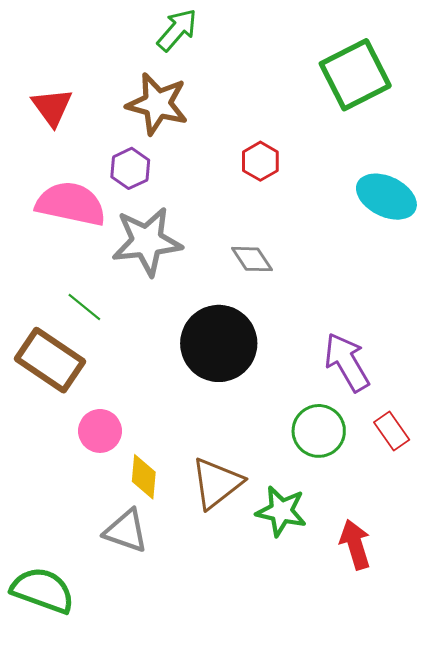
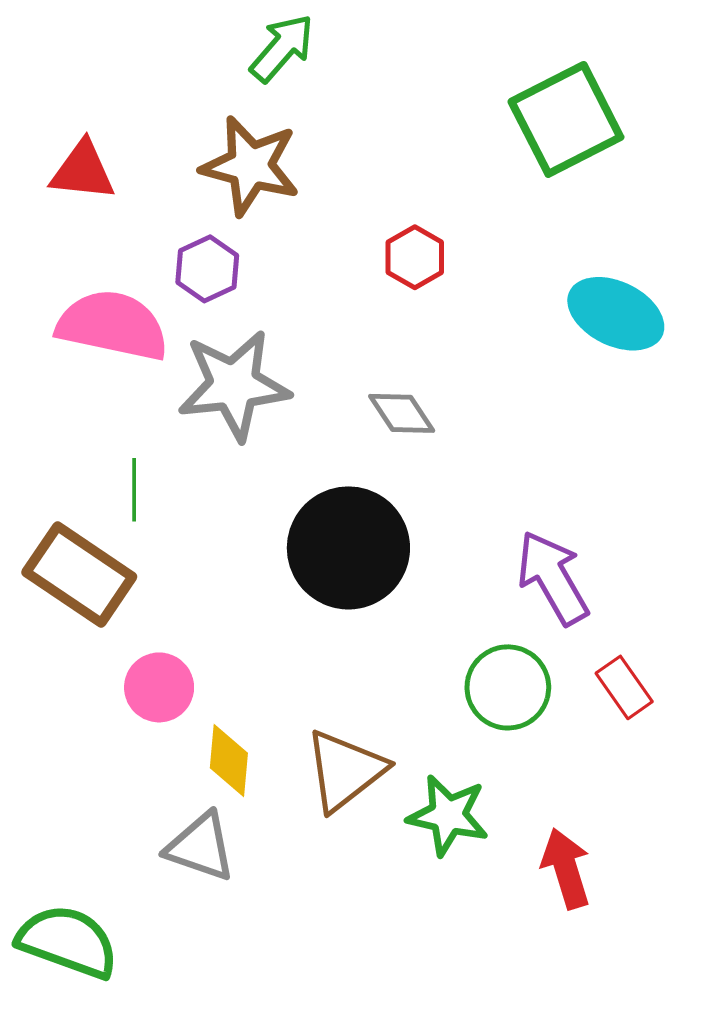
red triangle: (52, 107) -> (83, 171), turned -48
green line: (84, 307) -> (134, 490), turned 51

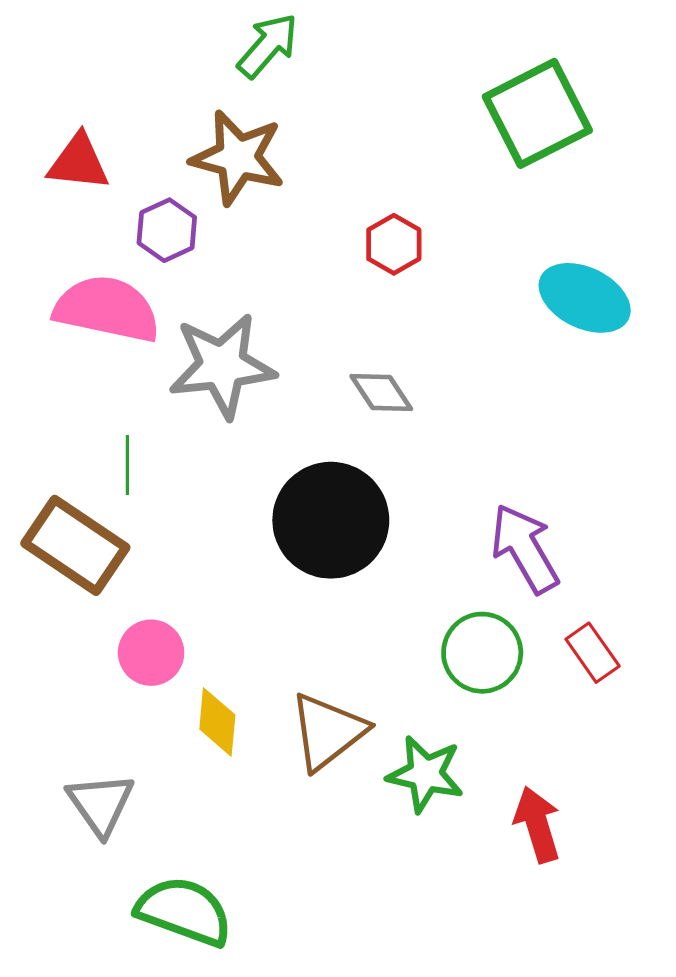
purple hexagon: (207, 269) -> (167, 230), moved
gray triangle: (201, 847) -> (101, 804), moved, turned 36
green semicircle: (68, 942) -> (184, 911), moved

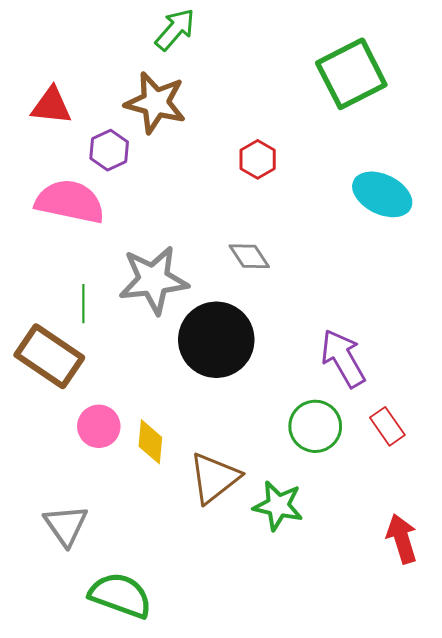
gray star: (222, 366) -> (153, 280), moved
yellow diamond: (217, 722) -> (150, 442), moved
red arrow: (537, 825) -> (402, 539), moved

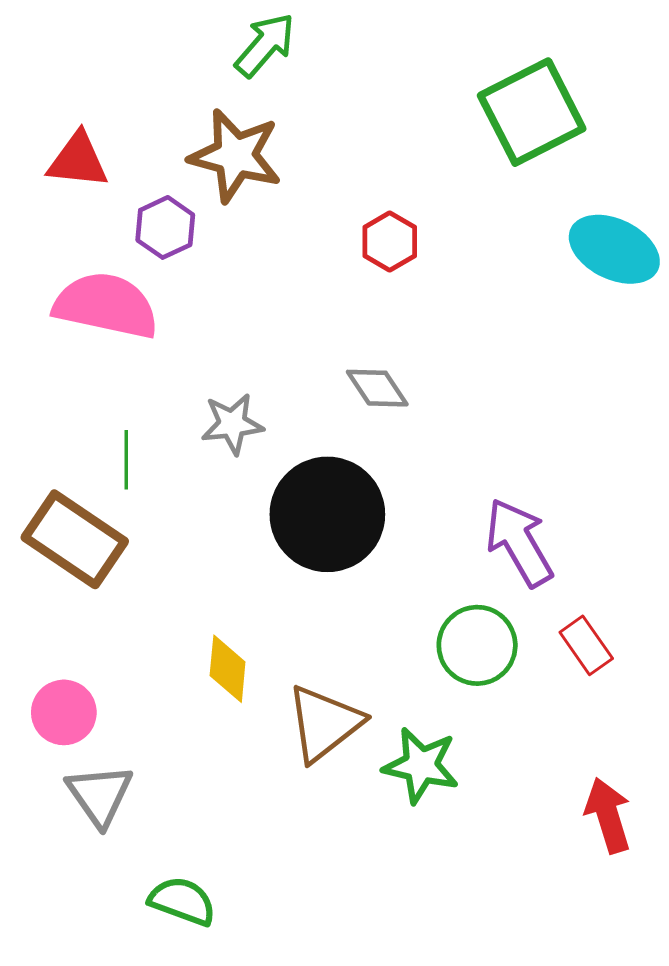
cyan ellipse: (382, 194) -> (614, 249), moved
gray star: (153, 280) -> (232, 424), size x0.6
pink circle: (99, 426) -> (64, 712), moved
green semicircle: (120, 595) -> (182, 901), size x0.7

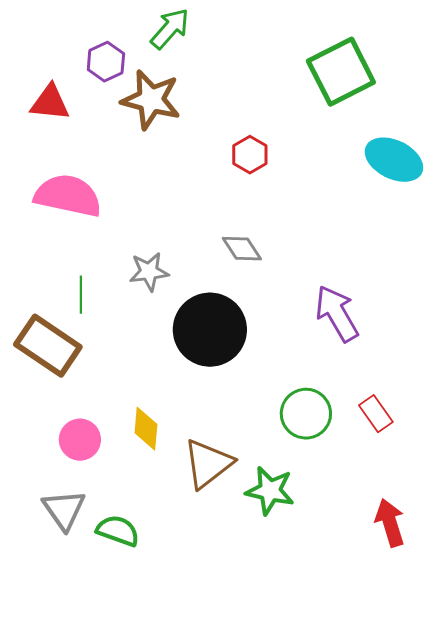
purple hexagon: (165, 227) -> (106, 62), moved
purple arrow: (519, 542) -> (337, 314), moved
pink circle: (64, 712) -> (80, 440), moved
green semicircle: (182, 901) -> (118, 531), moved

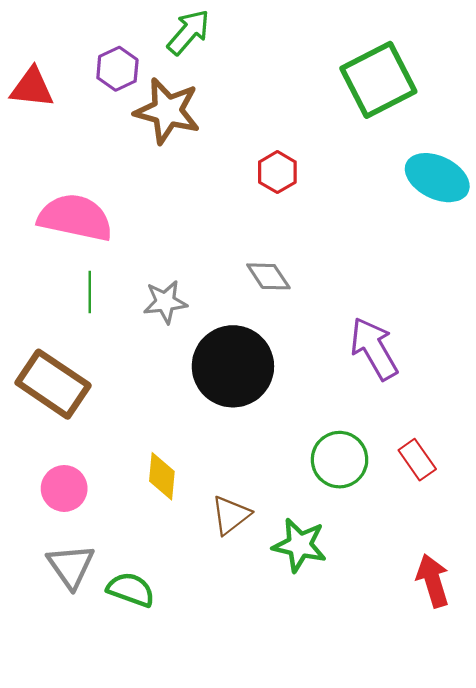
red triangle: (50, 103) -> (32, 88), moved
green line: (81, 295) -> (90, 292), moved
pink circle: (80, 440) -> (64, 488), moved
brown triangle: (208, 464) -> (231, 515), size x0.7

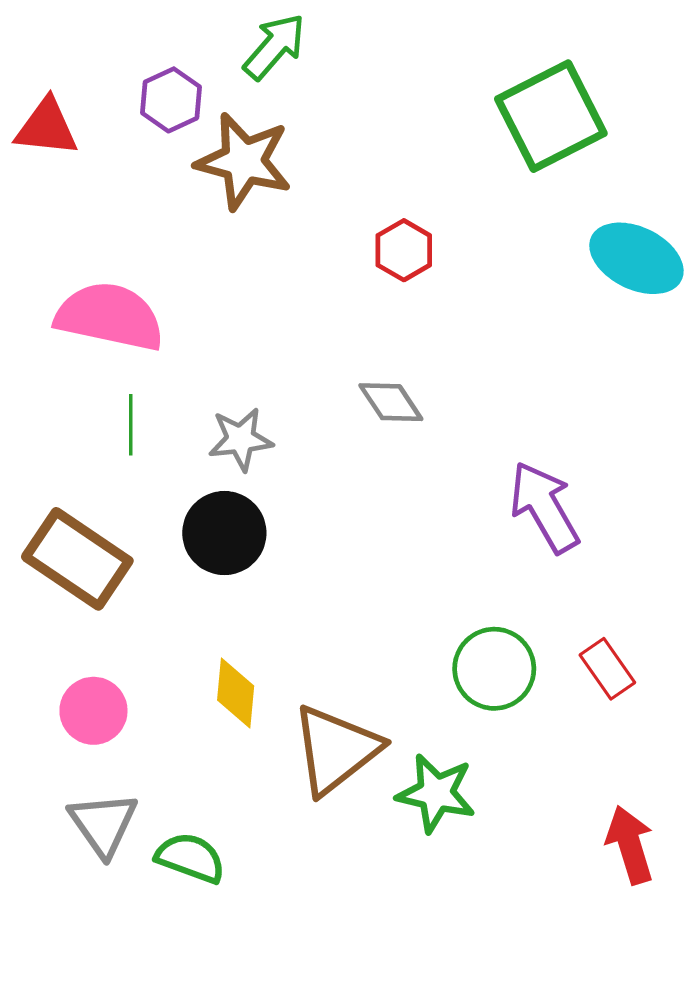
black circle: (233, 366) -> (224, 533), moved, size x0.7
brown triangle: (231, 515) -> (336, 750), size x1.6

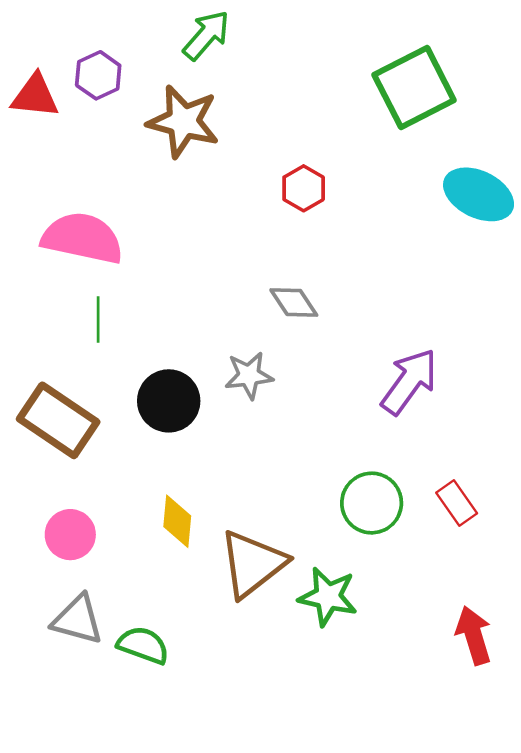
purple hexagon: (171, 100) -> (98, 75), moved
gray star: (241, 439) -> (249, 375), moved
purple arrow: (544, 507) -> (409, 382), turned 66
gray triangle: (103, 824) -> (78, 620), turned -40

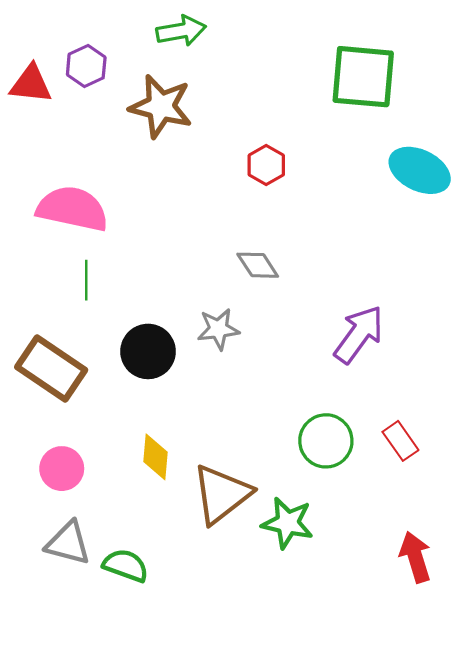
green arrow: (206, 35) -> (181, 31), turned 39
green square: (414, 87) -> (363, 77), turned 32

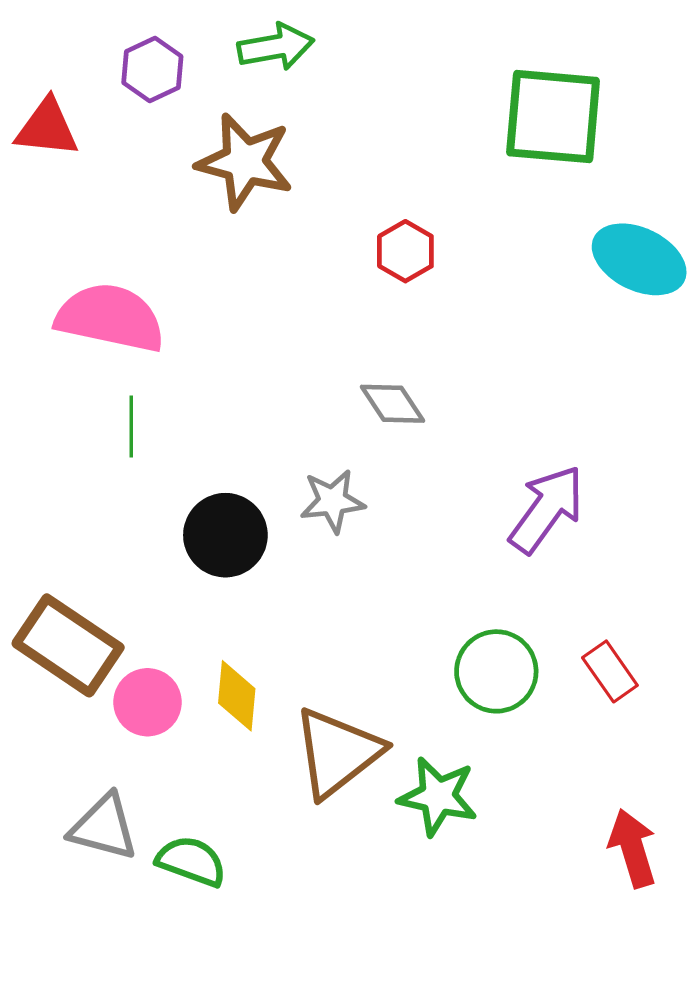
purple hexagon: (86, 66) -> (152, 70), moved
brown rectangle: (51, 368) -> (68, 645), moved
pink circle: (62, 469) -> (148, 702), moved

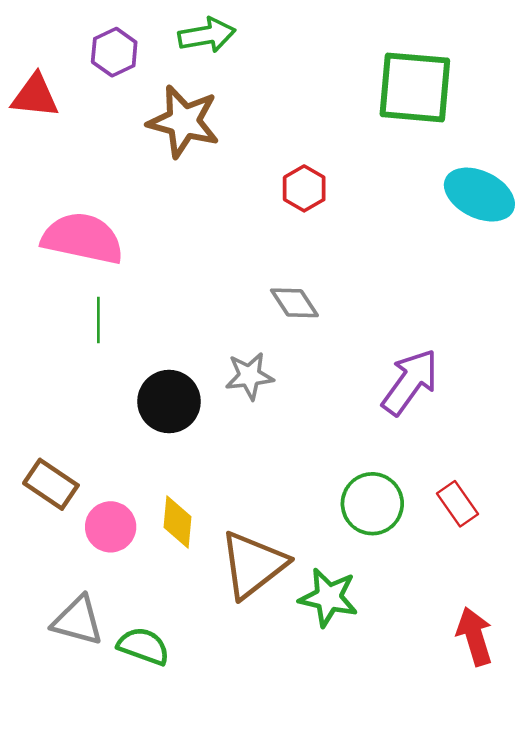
brown rectangle: (68, 645) -> (51, 484), size x0.7

